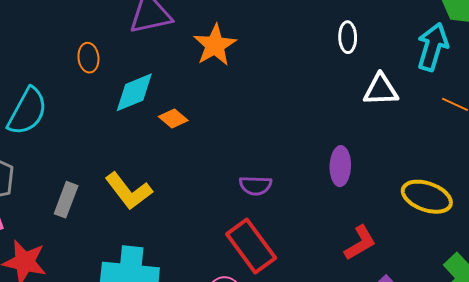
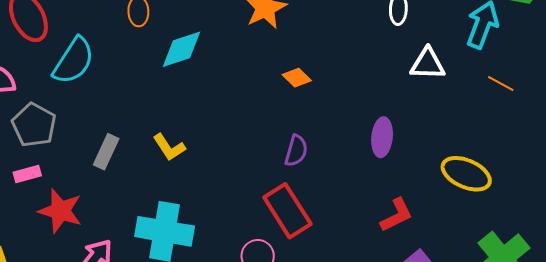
orange diamond: (173, 118) -> (297, 78), moved
purple semicircle: (256, 185) -> (296, 151), turned -80
yellow L-shape: (129, 191) -> (169, 147), size x0.7

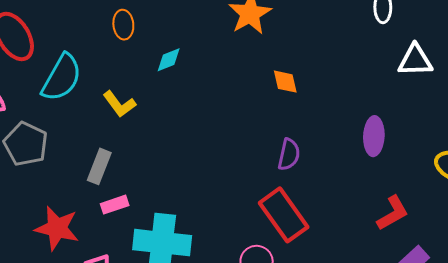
cyan diamond: (182, 49) -> (169, 60), size x0.6
orange diamond: (297, 78) -> (285, 82), turned 36
yellow L-shape: (169, 147) -> (119, 104), moved
pink rectangle: (27, 174) -> (115, 205), moved

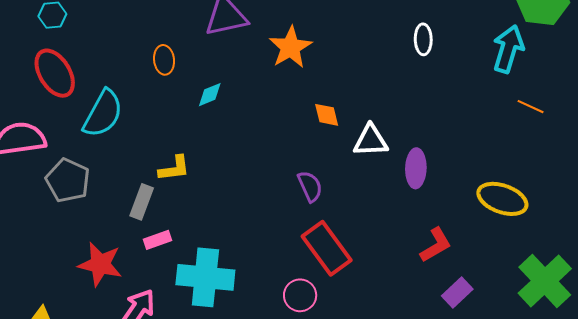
white triangle: (415, 60) -> (371, 141), moved
yellow L-shape: (119, 104) -> (174, 168), moved, turned -60
purple semicircle: (289, 154) -> (310, 186), moved, turned -36

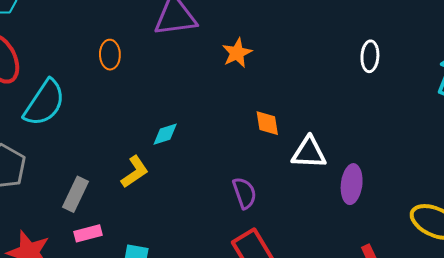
orange star: (290, 47) -> (237, 53), size x0.7
cyan diamond: (210, 95) -> (165, 134), moved
yellow L-shape: (174, 168) -> (135, 172), moved, turned -32

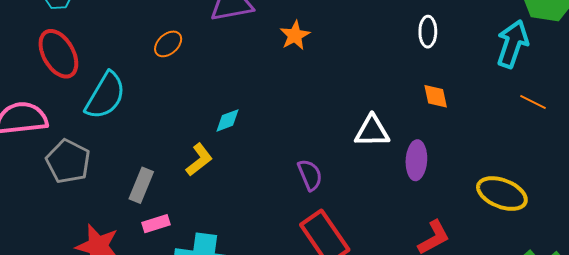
orange ellipse: (110, 55) -> (168, 44), turned 52
orange diamond: (267, 123) -> (436, 96), moved

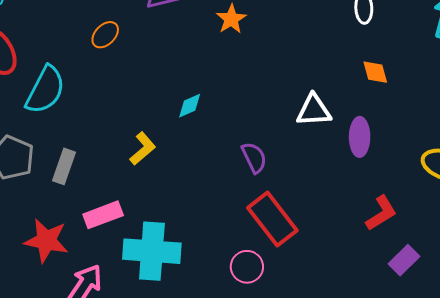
cyan diamond: (228, 120) -> (190, 106), moved
gray rectangle: (141, 185) -> (64, 166), moved
pink rectangle: (156, 224) -> (103, 215), size x1.4

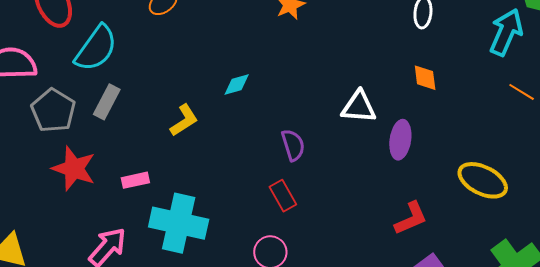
gray rectangle: (64, 166) -> (107, 102), moved
pink rectangle: (103, 215) -> (135, 180), size x0.7
red rectangle: (272, 219) -> (283, 196), moved, size x0.6
red star: (46, 241) -> (74, 168), moved

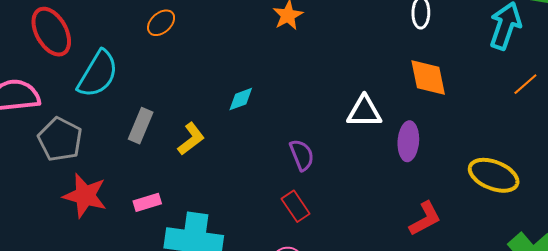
orange diamond: (425, 78) -> (428, 77), size x1.5
orange line: (522, 92) -> (525, 84), turned -68
gray rectangle: (107, 102) -> (141, 126), moved

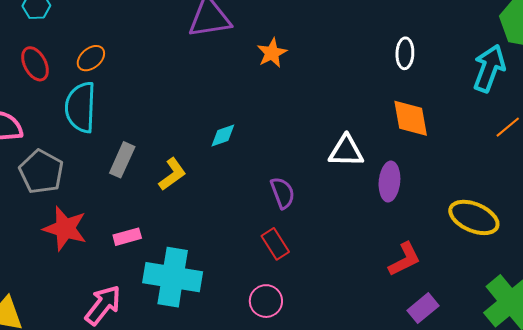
orange ellipse: (161, 23) -> (91, 58), moved
red ellipse: (51, 32) -> (35, 64), size x0.7
cyan semicircle: (98, 74) -> (81, 107), turned 150

